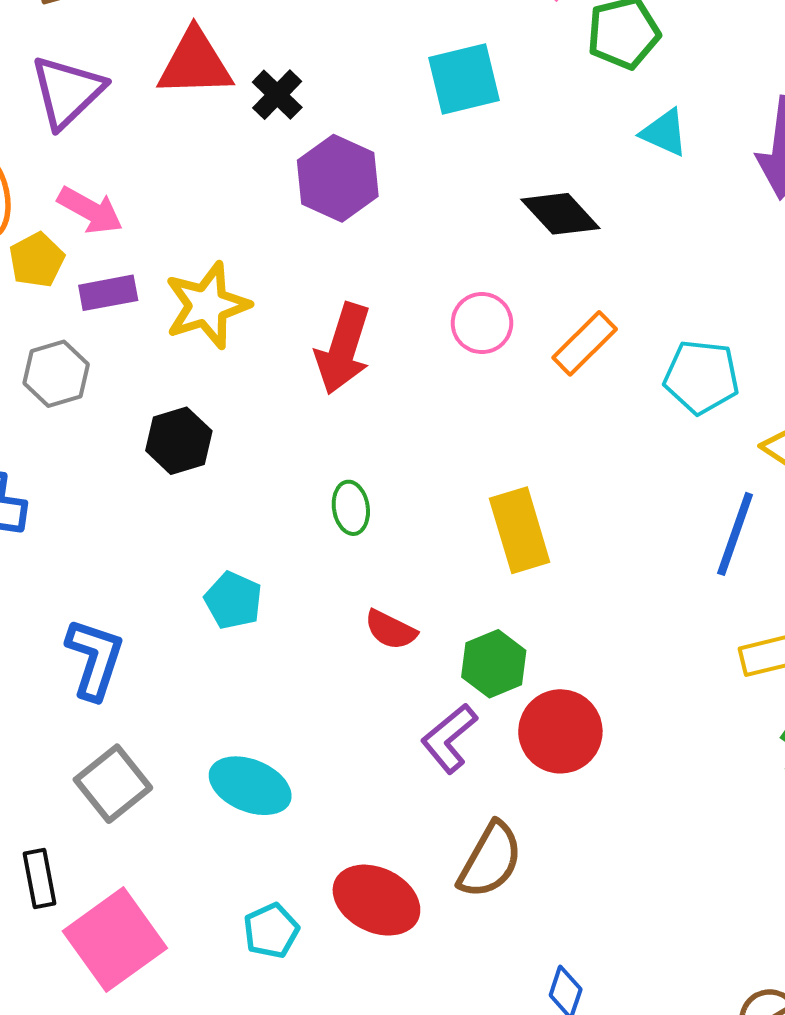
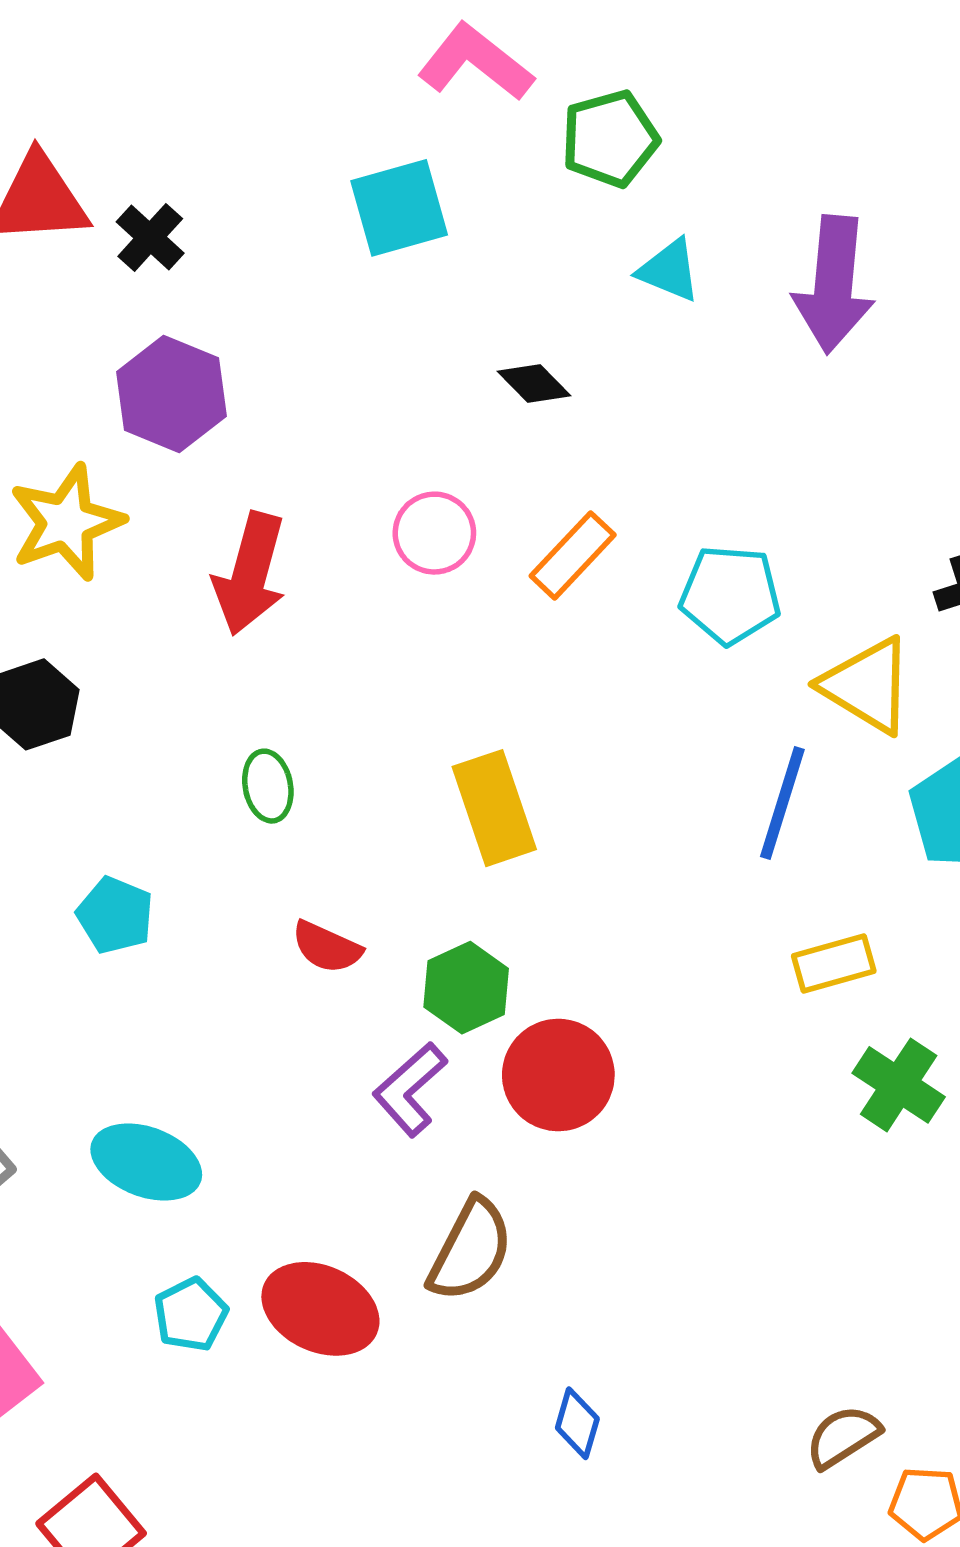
purple hexagon: (338, 178) -> (171, 394), moved
black diamond: (560, 214) -> (534, 384), size x0.7
cyan pentagon: (271, 931) -> (191, 1315), moved

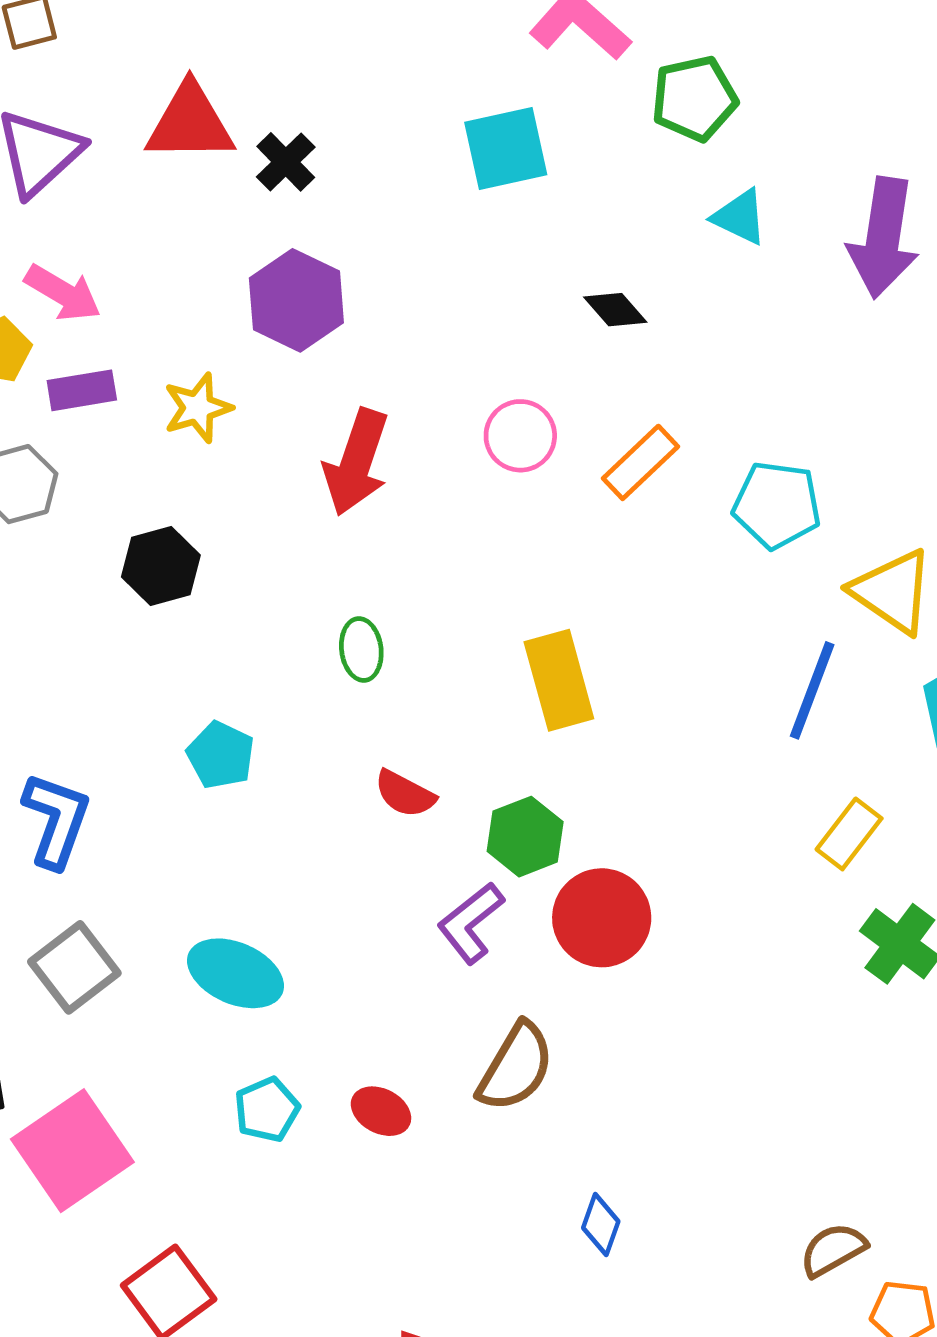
yellow star: (66, 522) -> (198, 408), size x0.7
yellow rectangle: (834, 964) -> (849, 834), turned -40
red ellipse: (320, 1309) -> (381, 1111), size x0.6

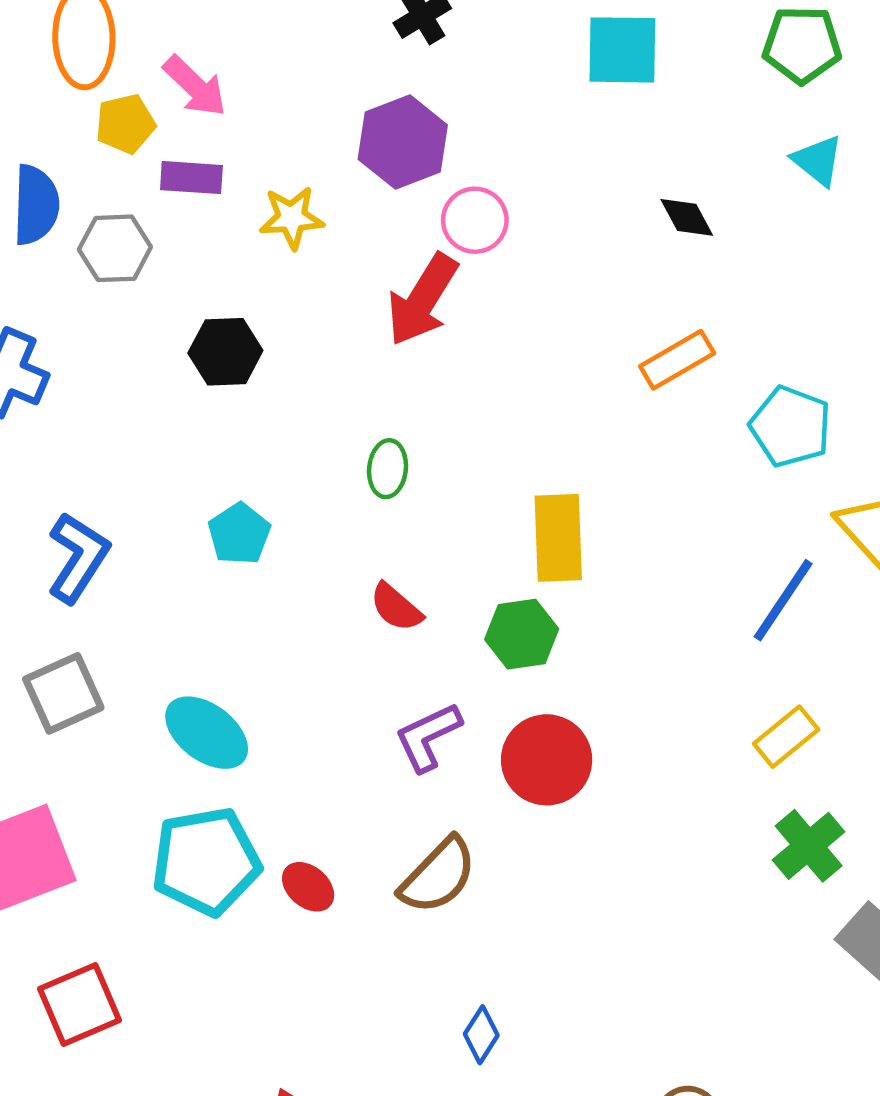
pink circle: (520, 436) -> (475, 220), moved
green hexagon: (525, 837) -> (522, 634), moved
cyan pentagon: (267, 1109) -> (206, 861), size x1.8

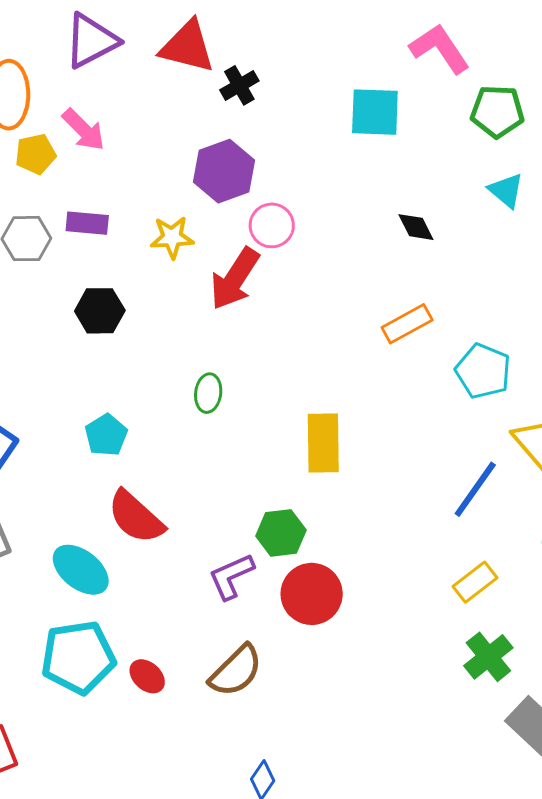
purple rectangle: (191, 178) -> (87, 223), moved
yellow star: (292, 218) -> (172, 237), moved
red semicircle: (396, 607) -> (136, 517), moved, size x1.6
green hexagon: (522, 634) -> (281, 533), moved

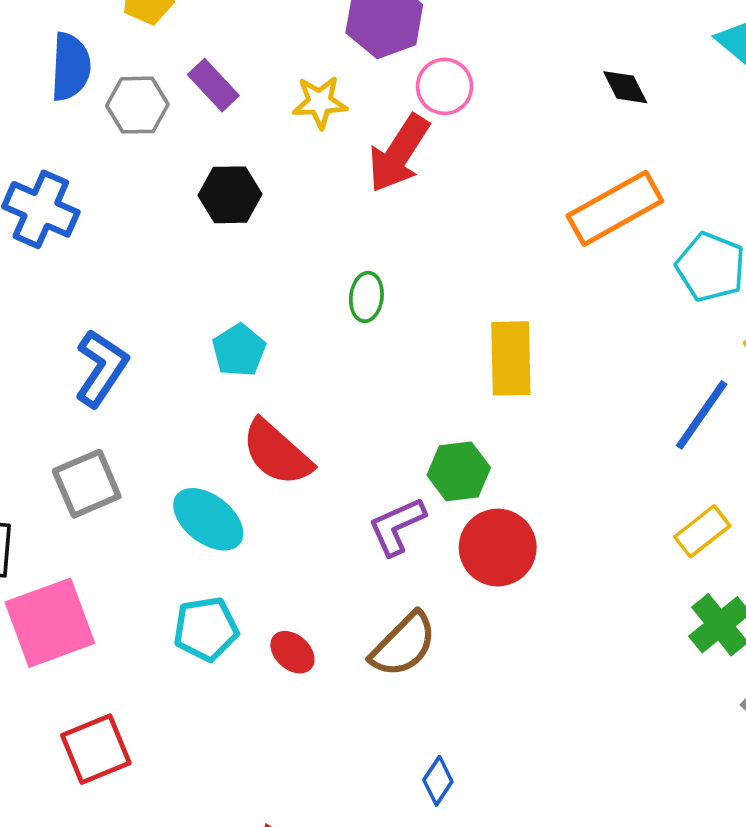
purple rectangle: (87, 223) -> (213, 85), turned 42
orange rectangle: (407, 324) -> (615, 208), size x1.5
cyan pentagon: (78, 657) -> (206, 629), size x0.7

